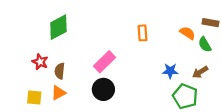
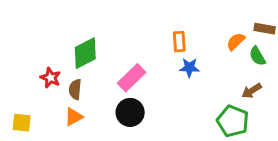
green diamond: (58, 27) -> (85, 53), moved
orange semicircle: (187, 33) -> (236, 42), turned -77
blue star: (170, 71) -> (189, 68), moved
yellow square: (34, 97) -> (22, 123), moved

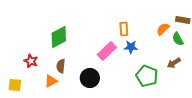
red star: (51, 78) -> (31, 61), moved
pink rectangle: (132, 78) -> (107, 51), moved
brown semicircle: (75, 89) -> (61, 66), moved
green pentagon: (233, 121) -> (147, 76), moved

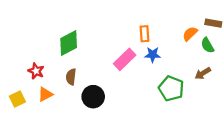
black circle: (90, 78) -> (93, 97), moved
orange triangle: (51, 81) -> (45, 94), moved
yellow square: (15, 85) -> (17, 99), turned -32

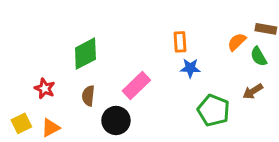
pink rectangle: (125, 59) -> (136, 86), moved
orange triangle: (45, 94) -> (50, 128), moved

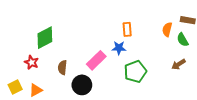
orange semicircle: (237, 42) -> (167, 29), turned -32
green diamond: (85, 54) -> (45, 38), moved
blue star: (190, 68) -> (119, 48), moved
green pentagon: (213, 110) -> (135, 72), moved, turned 30

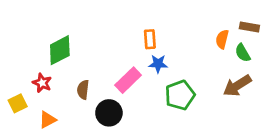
orange rectangle: (127, 29) -> (150, 39), moved
brown arrow: (178, 64) -> (237, 86), size x1.5
yellow square: (15, 87) -> (18, 103), moved

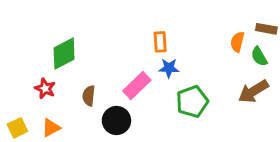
yellow square: (18, 103) -> (17, 128), moved

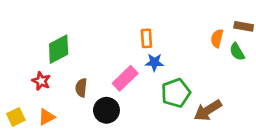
brown arrow: (253, 91) -> (208, 110), moved

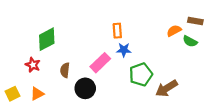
orange semicircle: (217, 38) -> (174, 31), turned 48
green semicircle: (237, 52) -> (190, 41), turned -32

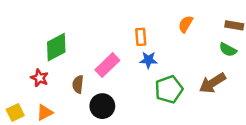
orange semicircle: (174, 31) -> (186, 24), moved, turned -32
pink rectangle: (100, 63) -> (107, 65), moved
brown arrow: (166, 88) -> (212, 83), moved

